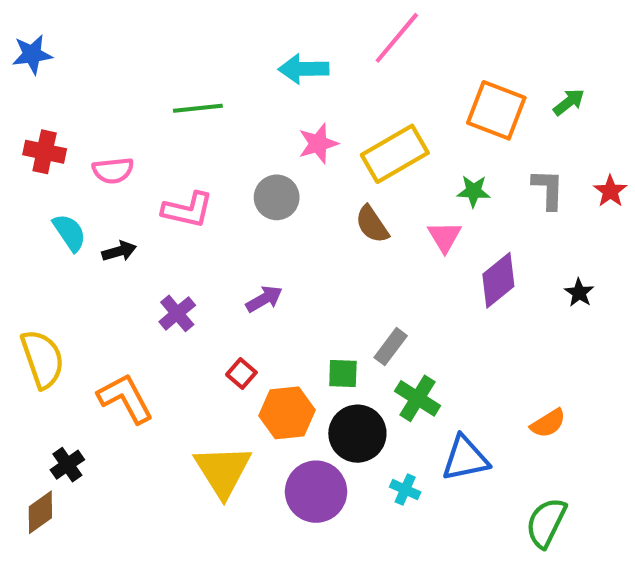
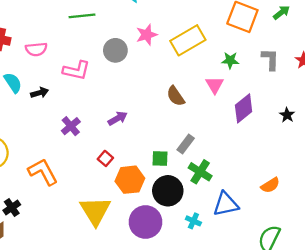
gray circle: (277, 197) -> (115, 50), moved
brown semicircle: (372, 224) -> (176, 96), moved

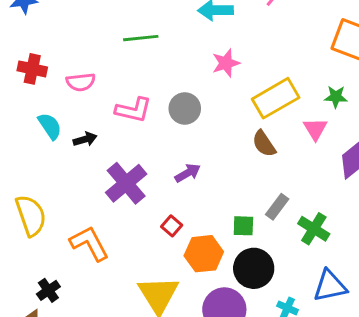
yellow rectangle: (188, 40) -> (276, 98), moved
gray circle: (115, 50) -> (185, 108), moved
purple cross: (71, 126) -> (126, 183), size x1.6
green cross: (200, 172) -> (314, 229), moved

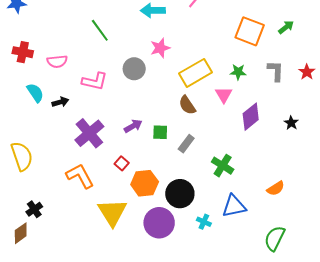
green line: (141, 38) -> (100, 30), turned 60
gray circle: (185, 108) -> (134, 69), moved
gray rectangle: (277, 207) -> (186, 144), moved
green square: (243, 226) -> (160, 132), moved
orange L-shape: (89, 243) -> (80, 176), moved

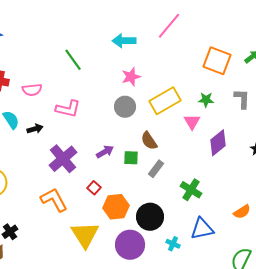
gray circle: (134, 69) -> (125, 107), moved
brown semicircle: (187, 105) -> (149, 141), moved

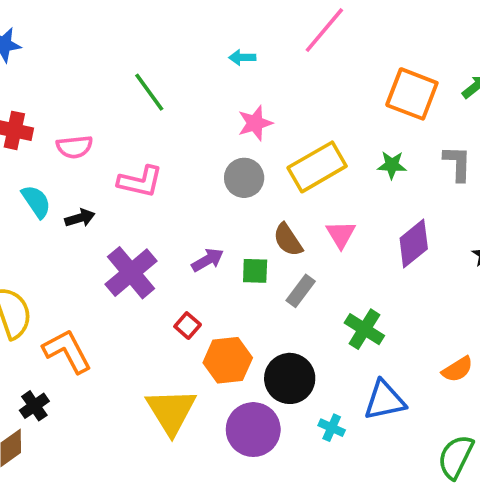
cyan arrow: (124, 41) -> (242, 57), size x0.6
pink triangle: (192, 122) -> (341, 234), moved
orange L-shape: (54, 200) -> (67, 351), moved

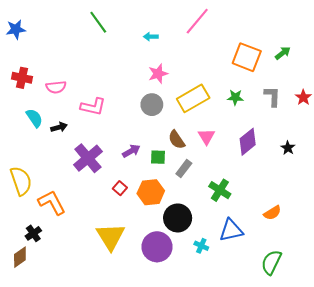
green line: (149, 92) -> (98, 22), moved
orange hexagon: (228, 360) -> (151, 192), moved

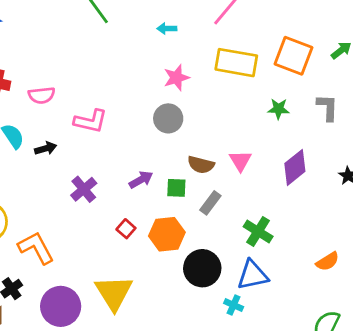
yellow rectangle: (193, 98) -> (236, 63), moved, turned 40
brown semicircle: (177, 140) -> (201, 165), turned -42
purple cross: (88, 158) -> (84, 189), size x0.7
blue triangle: (231, 230) -> (253, 275), moved
purple circle: (157, 247) -> (61, 306), moved

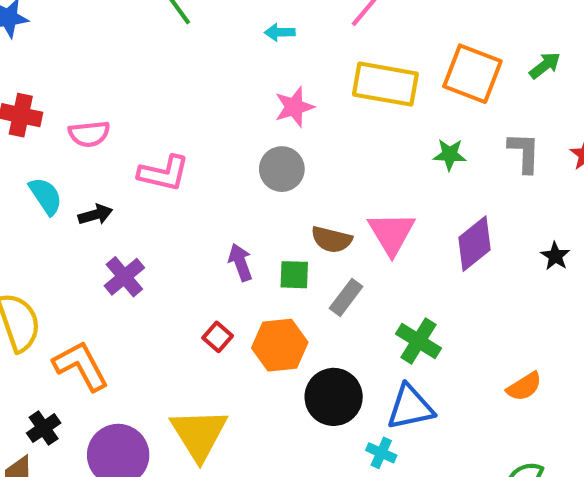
pink triangle: (240, 161) -> (392, 233), size x1.4
purple arrow: (141, 180) -> (240, 262), turned -80
purple cross: (84, 189) -> (124, 277), moved

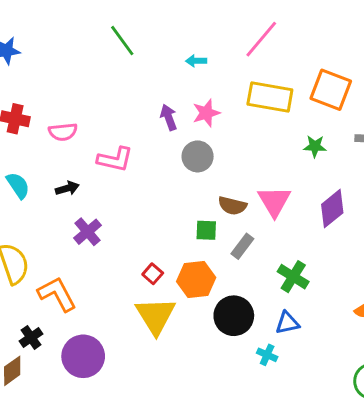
cyan semicircle: (46, 196) -> (18, 185), moved
purple arrow: (240, 262) -> (169, 117), moved
blue triangle: (410, 407) -> (287, 323), size x0.7
yellow triangle: (199, 434) -> (156, 316), moved

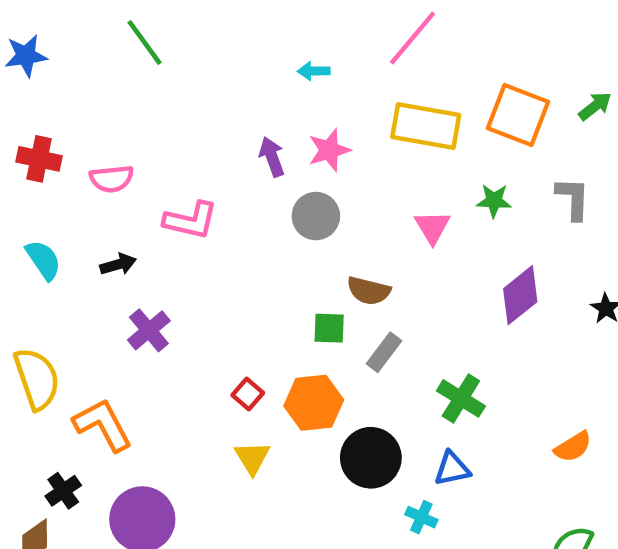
green line: (122, 41) -> (144, 42), moved
pink triangle: (274, 201) -> (432, 227), moved, size x0.7
yellow triangle: (156, 316) -> (252, 458), size x0.6

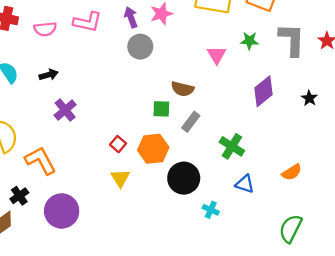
gray L-shape: (573, 198) -> (292, 40), size x1.4
gray circle: (316, 216) -> (140, 47), moved
pink L-shape: (191, 220) -> (87, 22), moved
blue triangle: (452, 469) -> (245, 184), moved, turned 30

